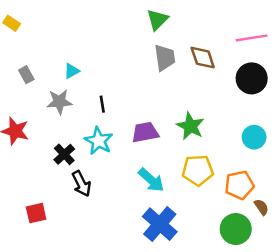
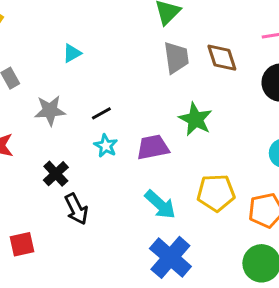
cyan triangle: (72, 71) -> (72, 53), moved
black line: (102, 104) -> (101, 113), turned 70
green star: (190, 126) -> (195, 119), moved
cyan star: (99, 141) -> (106, 146), moved, size x0.7

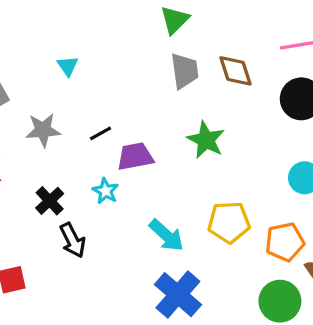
cyan triangle: (72, 53) -> (68, 66), turned -36
cyan star: (106, 146) -> (106, 191), moved
purple trapezoid: (153, 147) -> (135, 156), moved

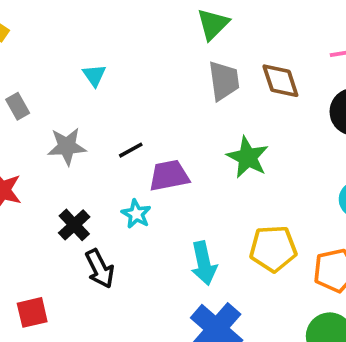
cyan arrow: (166, 235) -> (204, 263), turned 36

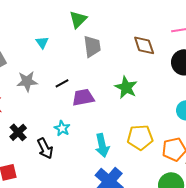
green triangle: (213, 24) -> (78, 19), moved
gray trapezoid: (224, 81) -> (92, 46), moved
cyan star: (136, 214) -> (62, 128), moved
black cross: (74, 225) -> (18, 132), moved

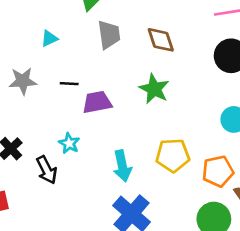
cyan triangle: (42, 42) -> (49, 39), moved, turned 40
brown diamond: (144, 45) -> (161, 40), moved
black line: (62, 83) -> (69, 84), turned 32

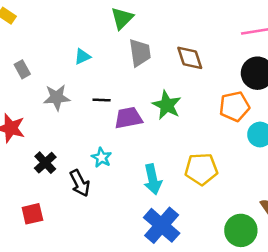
green star: (154, 89) -> (167, 105), moved
orange pentagon: (218, 171) -> (234, 106), moved

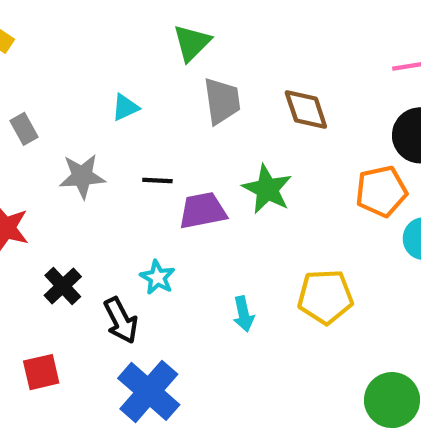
cyan arrow: (153, 179) -> (244, 314), size x0.7
blue cross: (162, 225) -> (149, 391), moved

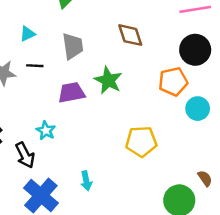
gray trapezoid: (222, 101) -> (73, 46), moved
black line: (157, 181) -> (35, 66), moved
cyan arrow: (244, 314) -> (86, 181), moved

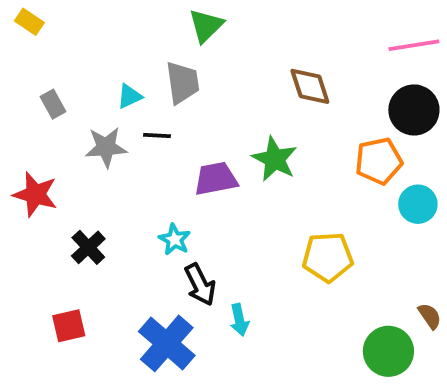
cyan triangle: (27, 34) -> (129, 96), moved
gray trapezoid: (73, 46) -> (182, 83), moved
black arrow: (25, 155) -> (200, 285), moved

